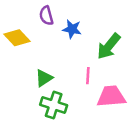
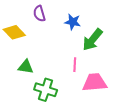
blue star: (72, 29) -> (73, 22), moved
green triangle: (44, 78) -> (26, 67), moved, turned 42

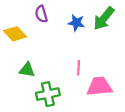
green arrow: (93, 40) -> (104, 18), moved
green cross: (46, 90) -> (48, 94), turned -30

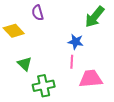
blue star: (76, 23) -> (76, 42), moved
green triangle: (27, 70) -> (25, 64), turned 35

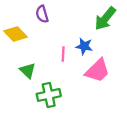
pink line: (72, 62) -> (63, 54), moved
pink trapezoid: (91, 79) -> (97, 71), moved, turned 140

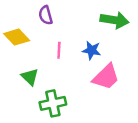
green arrow: (105, 19) -> (114, 20), turned -120
pink line: (63, 54) -> (59, 50), moved

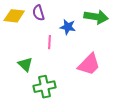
yellow diamond: (17, 37) -> (14, 16), moved, turned -40
blue star: (92, 50) -> (68, 27), moved

